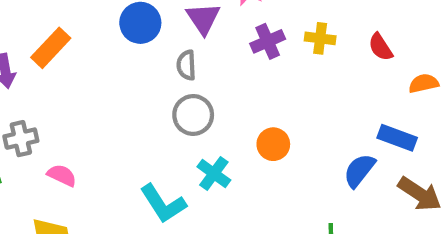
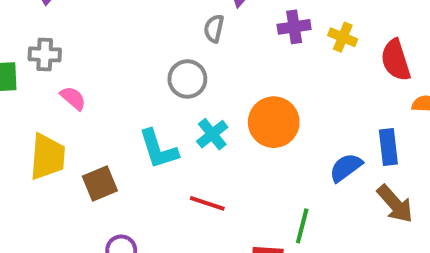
red semicircle: (381, 47) -> (396, 60), size x1.5
gray circle: (193, 115) -> (187, 79), moved
blue rectangle: (397, 138) -> (388, 147), turned 48
orange circle: (273, 144) -> (274, 122), size x1.6

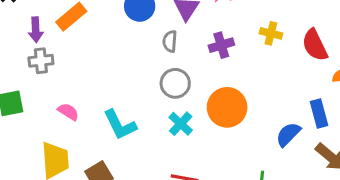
purple cross: (294, 27) -> (221, 45), moved
gray cross: (45, 54) -> (41, 61), moved
gray circle: (187, 79) -> (175, 83), moved
cyan L-shape: (158, 149) -> (120, 125), moved

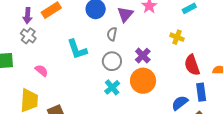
purple cross: (221, 45) -> (143, 56), moved, turned -35
red semicircle: (315, 45) -> (192, 65), moved
gray cross: (41, 61) -> (28, 36), turned 35
cyan L-shape: (120, 125) -> (77, 49), moved

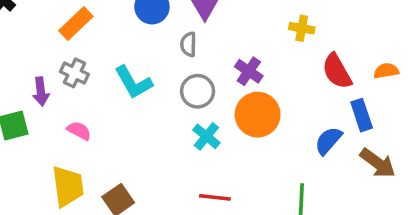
purple arrow: (27, 16) -> (41, 92), moved
gray cross: (28, 36) -> (74, 73), moved

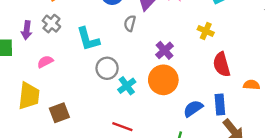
orange semicircle: (386, 71) -> (252, 85), moved
gray circle: (198, 91) -> (107, 68), moved
blue rectangle: (362, 115) -> (220, 105), moved
pink semicircle: (79, 131) -> (45, 62), turned -70
blue semicircle: (328, 141) -> (193, 108), moved

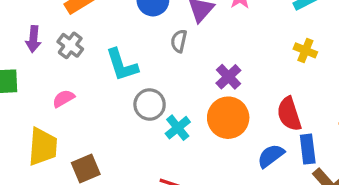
purple arrow: (27, 30) -> (33, 39), moved
yellow cross: (206, 31) -> (305, 50), moved
red semicircle: (222, 64) -> (289, 114), moved

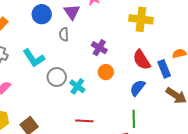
yellow cross: (305, 50) -> (141, 19), size x1.6
orange circle: (228, 118) -> (106, 72), size x0.6
blue rectangle: (308, 149) -> (164, 69), moved

